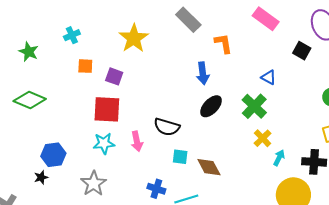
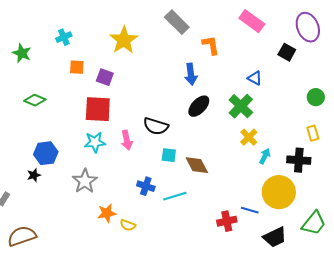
green diamond: (30, 100) -> (35, 100), moved, size x0.7

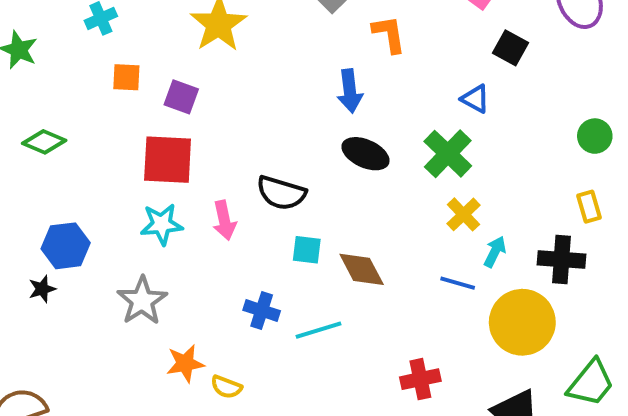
black square: (287, 52) -> (511, 48), moved
black ellipse: (199, 106) -> (365, 154), turned 70
blue line: (250, 210) -> (458, 283), moved

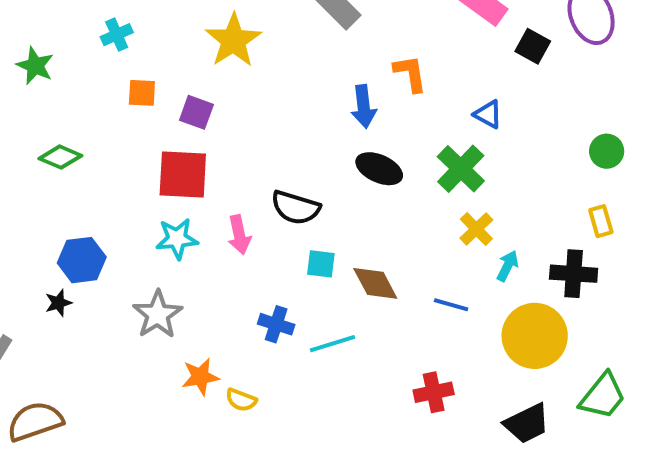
orange L-shape: (389, 34) -> (410, 73), moved
black square: (511, 48) -> (533, 46), moved
blue line: (458, 283) -> (451, 305), moved

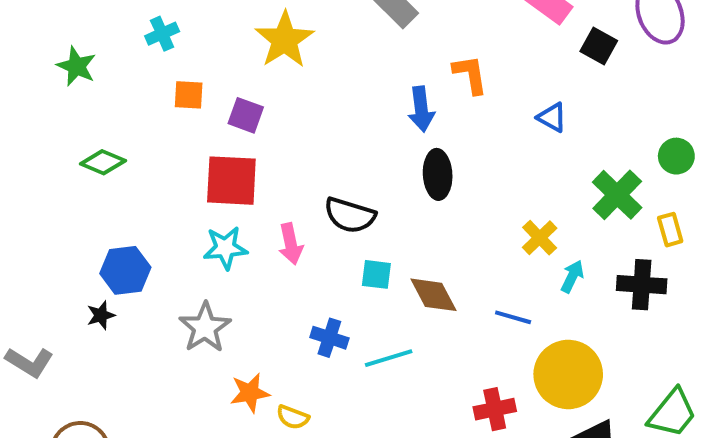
black ellipse: (379, 169) -> (438, 174), turned 63
green cross: (461, 169) -> (617, 195), moved
yellow circle: (535, 336) -> (568, 374), moved

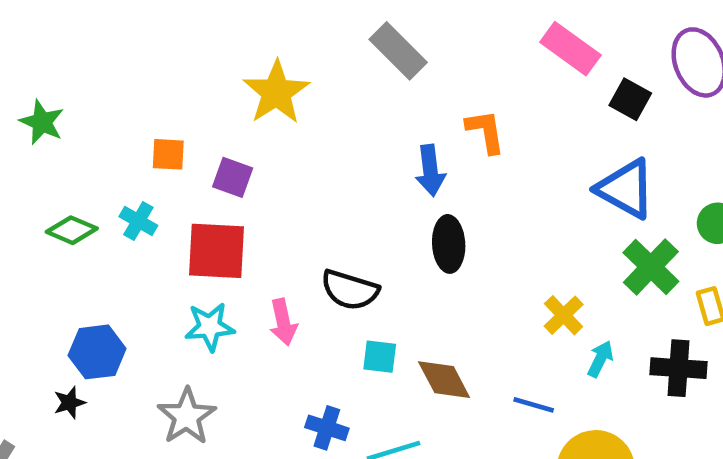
cyan cross: (162, 34) -> (138, 221), moved, turned -36
blue triangle: (552, 117) -> (626, 189), moved, size x1.8

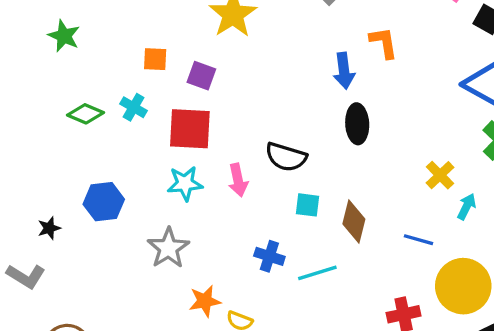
brown diamond: (444, 380) -> (354, 222), turned 42
black star: (69, 403) -> (49, 228), moved

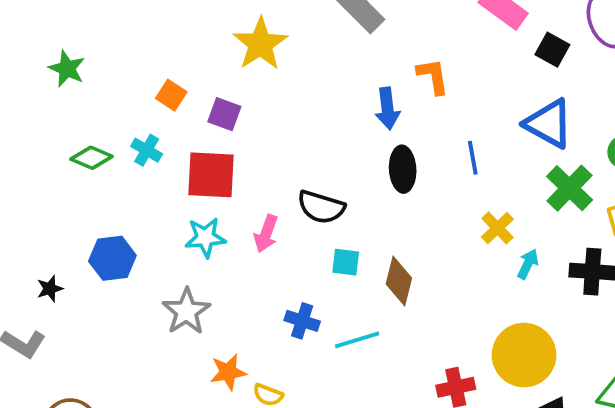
orange square: (155, 59) -> (171, 95), turned 30
pink arrow: (238, 180) -> (266, 234), turned 32
blue line: (418, 240) -> (473, 158), moved, turned 64

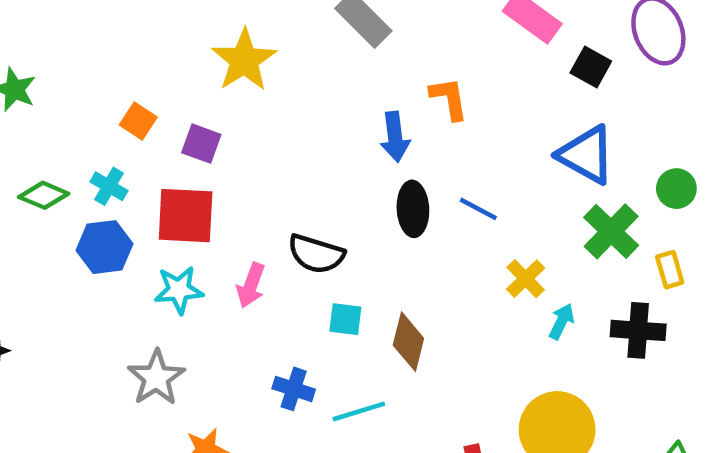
blue line: (473, 158) -> (478, 209), moved, turned -52
blue hexagon: (112, 258) -> (104, 247), moved

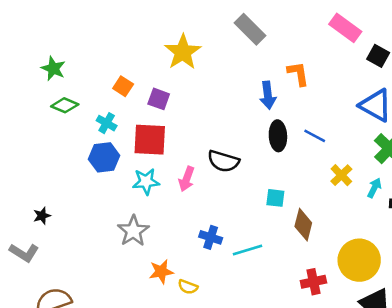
green diamond: (44, 195) -> (65, 105), moved
cyan square: (345, 319) -> (275, 198), moved
cyan arrow: (562, 321) -> (374, 188), moved
brown diamond: (408, 342) -> (303, 225), moved

